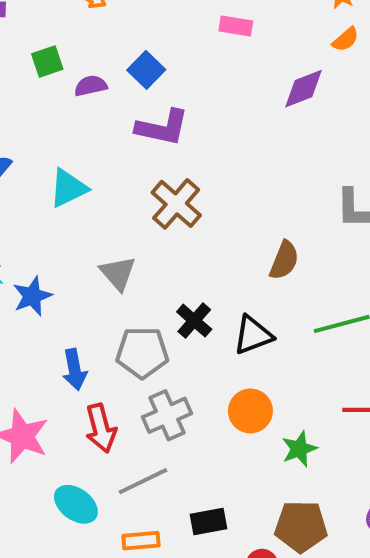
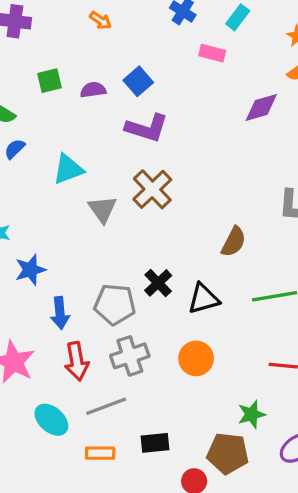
green square: (47, 62) -> (49, 81), moved
gray triangle: (118, 273) -> (102, 209), moved
blue star: (32, 296) -> (30, 270), moved
green star: (299, 449) -> (252, 414), moved

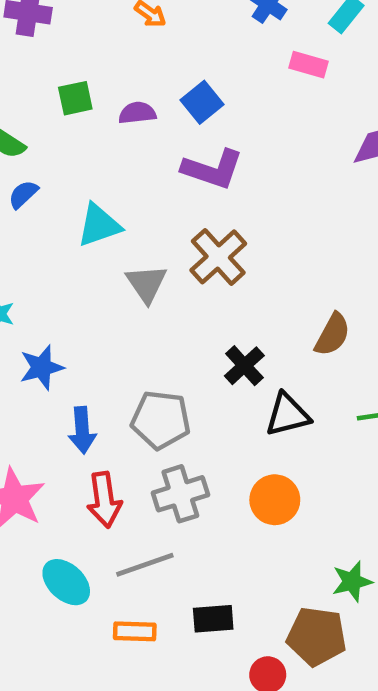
black cross: (158, 283) -> (244, 366), moved

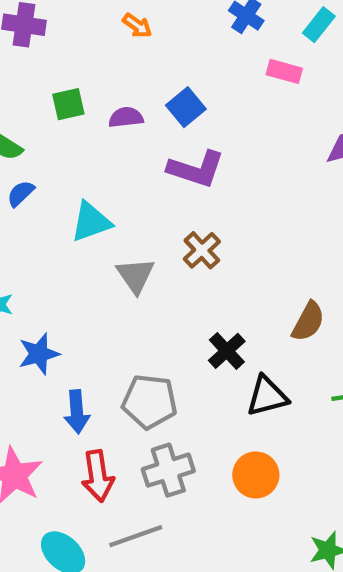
brown cross: (218, 257) -> (202, 250), size x0.7

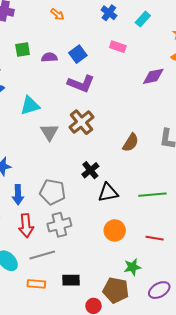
pink rectangle: (284, 71) -> (118, 47), moved
brown cross: (202, 250) -> (81, 122), size x1.4
brown semicircle: (308, 322) -> (131, 143), moved
orange circle: (256, 475) -> (115, 230), moved

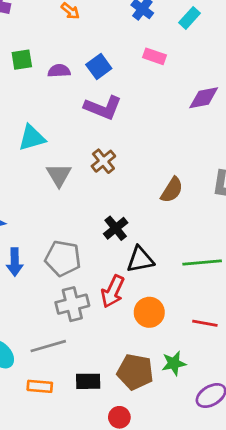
brown cross: (81, 122) -> (103, 161), size x0.7
red arrow: (26, 226) -> (113, 291), moved, turned 30
brown pentagon: (116, 290) -> (135, 372), moved

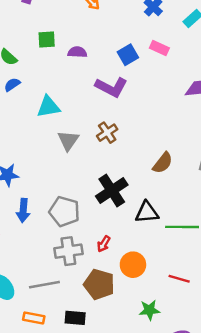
blue square: (99, 66) -> (128, 55), moved
black cross: (116, 228) -> (112, 191), size x1.5
black triangle: (140, 260) -> (147, 212), moved
red arrow: (113, 291) -> (104, 244), size x0.6
brown pentagon: (135, 372) -> (99, 284), moved

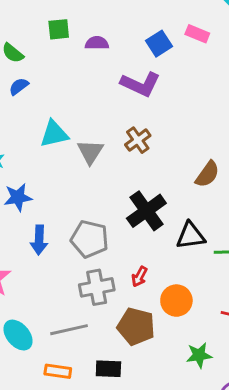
cyan triangle: (48, 107) -> (54, 134), moved

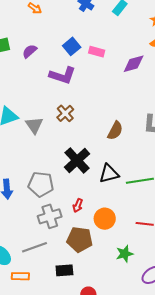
pink rectangle: (197, 34) -> (97, 52), moved
purple semicircle: (97, 43) -> (30, 51), turned -35
orange rectangle: (58, 371) -> (20, 276), moved

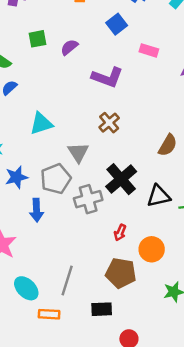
blue square: (72, 46) -> (117, 24), moved
gray triangle: (34, 125) -> (78, 152), moved
gray pentagon: (41, 184) -> (56, 179), moved, turned -30
gray cross: (50, 216) -> (88, 199), moved
gray line: (35, 247) -> (67, 280), turned -55

